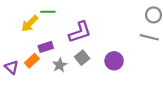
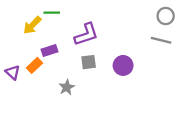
gray square: (82, 58) -> (89, 62), turned 32
gray star: (60, 65) -> (67, 87), moved

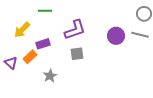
yellow arrow: (32, 25) -> (22, 30), moved
purple circle: (123, 65) -> (116, 36), moved
gray star: (67, 87) -> (50, 76), moved

